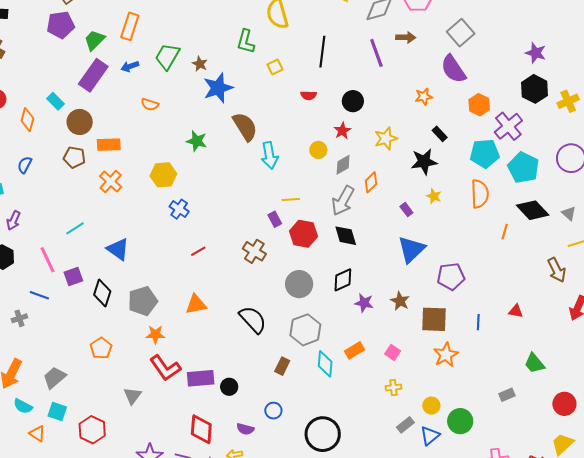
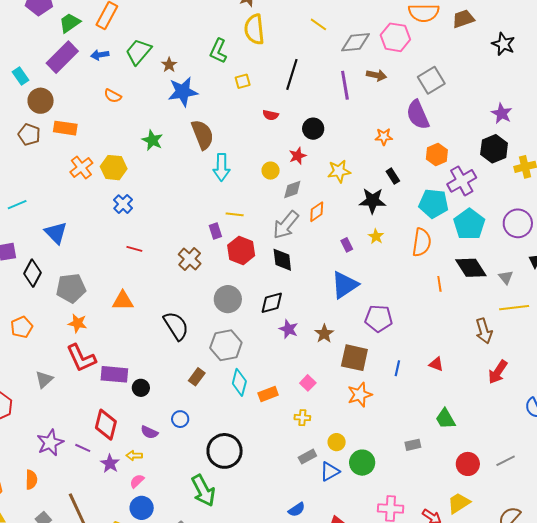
orange cross: (111, 181) -> (81, 167), moved
orange line: (505, 232) -> (439, 284), turned -35
red line: (198, 251) -> (134, 249), turned 35
orange rectangle: (354, 350) -> (268, 394), moved

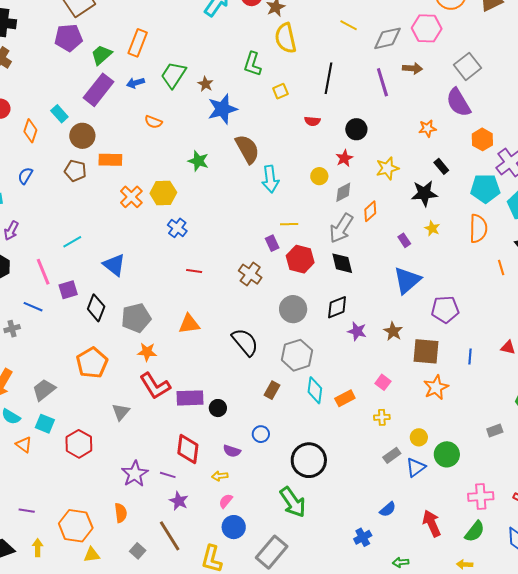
orange pentagon: (22, 327) -> (92, 363), size x1.4
purple star: (110, 463) -> (179, 501), moved

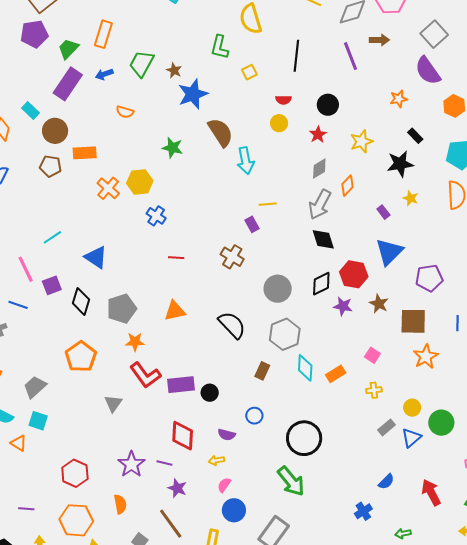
yellow circle: (319, 176) -> (279, 123), moved
red hexagon: (300, 259) -> (354, 274), moved
red hexagon: (79, 444) -> (75, 473), moved

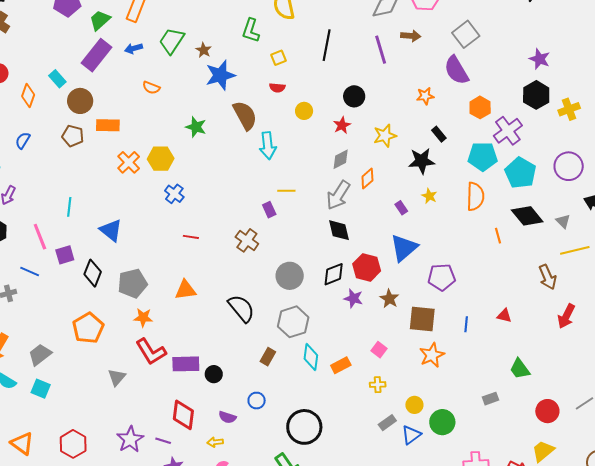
red semicircle: (283, 100) -> (277, 88), moved
cyan line: (52, 237) -> (69, 207), turned -54
orange triangle: (19, 443) -> (22, 443), moved, size x1.4

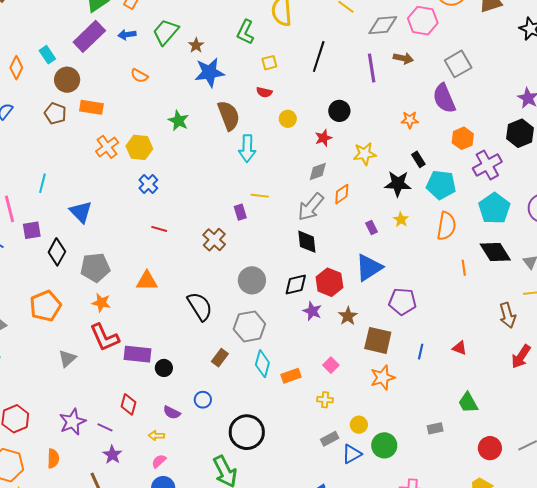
cyan pentagon: (483, 156) -> (441, 185), moved
red diamond: (183, 415) -> (128, 404), size x0.7

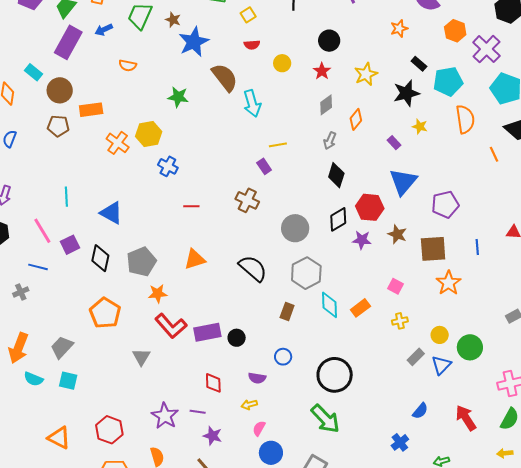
gray arrow: (311, 207) -> (330, 141), size x0.6
black diamond: (307, 242) -> (336, 175), turned 40

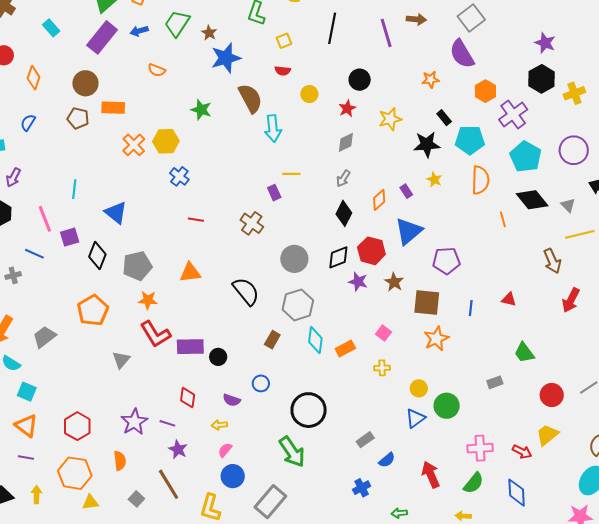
cyan rectangle: (33, 72) -> (51, 28), moved
orange diamond: (356, 119) -> (379, 200), moved
gray rectangle: (416, 357) -> (365, 440), moved
cyan square: (68, 381) -> (27, 392), moved

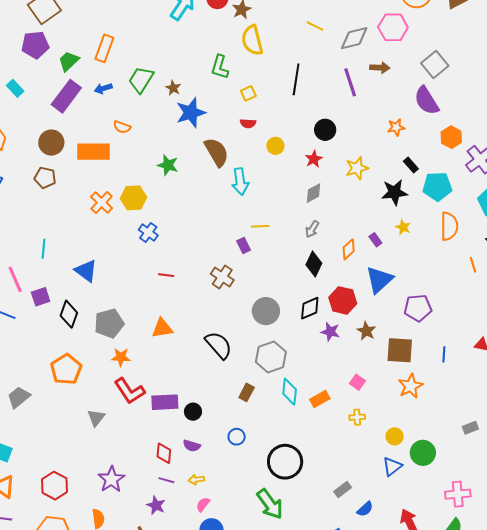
orange rectangle: (113, 108) -> (94, 152), moved, size x1.4
purple semicircle: (232, 400) -> (192, 446), moved
purple line: (167, 423) -> (166, 480), moved

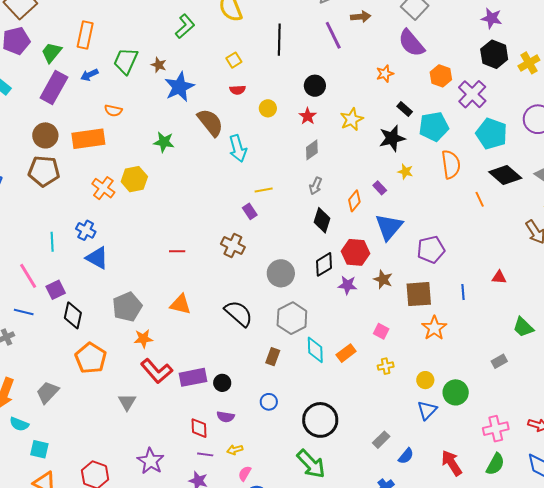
green L-shape: (220, 67) -> (185, 26), moved, turned -140
brown pentagon: (45, 178) -> (44, 171), size x1.4
blue cross: (148, 233) -> (86, 230), moved
black diamond: (69, 314) -> (73, 315), moved
orange triangle: (162, 328) -> (180, 304), turned 30

